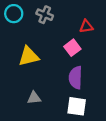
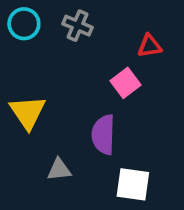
yellow triangle: (29, 56) -> (28, 112), moved, turned -50
purple semicircle: (76, 78) -> (103, 135), moved

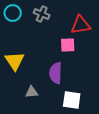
red triangle: (150, 46) -> (81, 25), size x1.5
pink square: (126, 83) -> (68, 45), turned 35

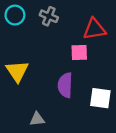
gray triangle: (32, 92) -> (37, 119), moved
white square: (72, 100) -> (100, 98), moved

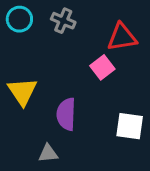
pink square: (79, 52) -> (102, 67), turned -36
purple semicircle: (65, 85) -> (66, 114), moved

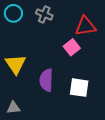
white square: (130, 126) -> (79, 88), moved
gray triangle: (48, 153) -> (13, 108), moved

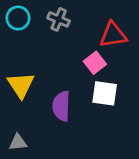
white square: (79, 88) -> (105, 93), moved

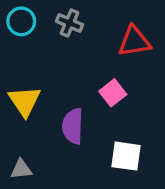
pink square: (95, 63) -> (113, 93), moved
white square: (105, 93) -> (126, 156), moved

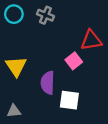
red triangle: (134, 41) -> (91, 40), moved
white square: (126, 156) -> (69, 100), moved

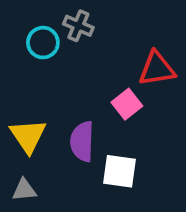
cyan circle: (14, 14) -> (43, 43), moved
yellow triangle: (16, 66) -> (28, 136), moved

